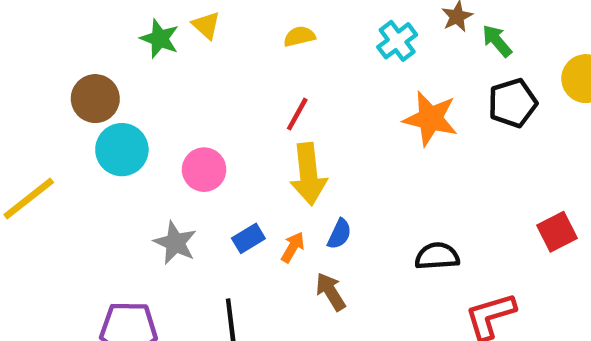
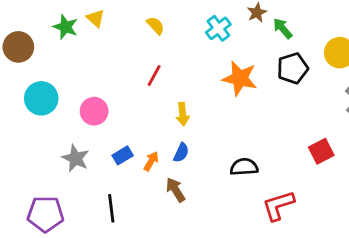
yellow semicircle: (299, 36) -> (155, 25), turned 60
brown circle: (95, 99) -> (18, 47), moved
yellow arrow: (308, 174) -> (183, 114), moved, size x0.6

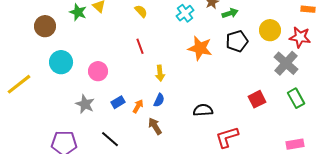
green arrow: (283, 28) -> (230, 13), turned 112
red line: (154, 75) -> (140, 46), turned -49
black line: (111, 208) -> (110, 139), turned -42

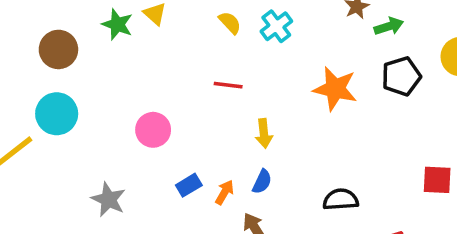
cyan cross: (185, 13) -> (276, 26), moved
red line: (140, 46) -> (228, 85), turned -63
cyan circle: (61, 62) -> (57, 114), moved
red square: (257, 99) -> (437, 180), turned 30
gray star: (85, 104) -> (108, 199), moved

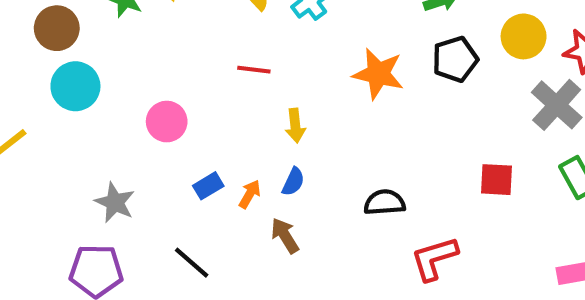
cyan circle: (57, 114) -> (75, 86), moved

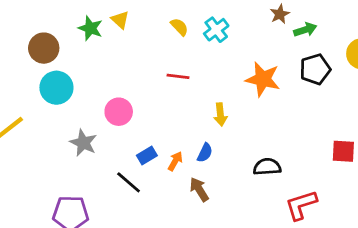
yellow arrow: (295, 126) -> (220, 114), moved
gray star: (115, 202) -> (83, 143), moved
black line: (192, 263) -> (129, 182), moved

